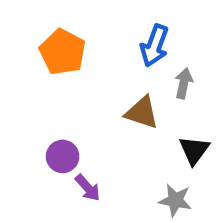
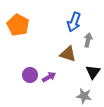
orange pentagon: (63, 52) -> (18, 25), moved
purple arrow: (88, 188) -> (49, 77), moved, turned -80

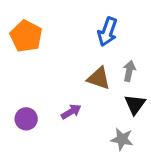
gray arrow: (88, 40) -> (129, 71), moved
purple circle: (30, 75) -> (26, 119), moved

